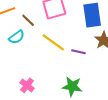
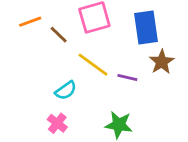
cyan semicircle: (16, 37) -> (66, 90), moved

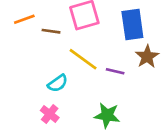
brown line: (59, 35) -> (51, 31), turned -36

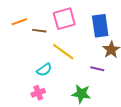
purple line: (115, 71) -> (97, 69), moved
pink cross: (50, 114) -> (38, 93), turned 32

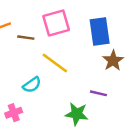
purple line: (97, 69) -> (98, 93), moved
pink cross: (38, 93) -> (14, 113), moved

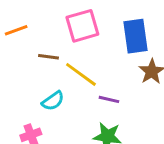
brown line: (26, 38) -> (49, 57), moved
purple line: (98, 93) -> (109, 99), moved

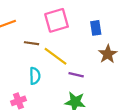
blue rectangle: (135, 36) -> (96, 28), size x0.6
cyan semicircle: (53, 101) -> (35, 76), turned -56

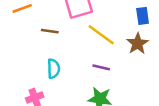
blue rectangle: (96, 28) -> (143, 16), moved
yellow line: (55, 56) -> (101, 35), moved

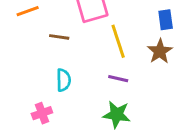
yellow line: (101, 35) -> (118, 41), turned 36

